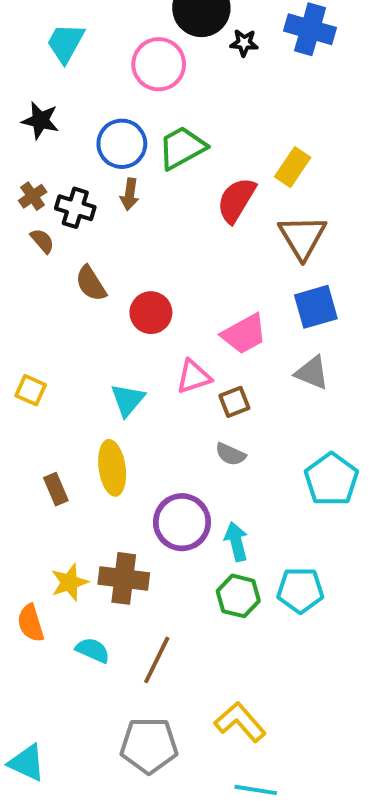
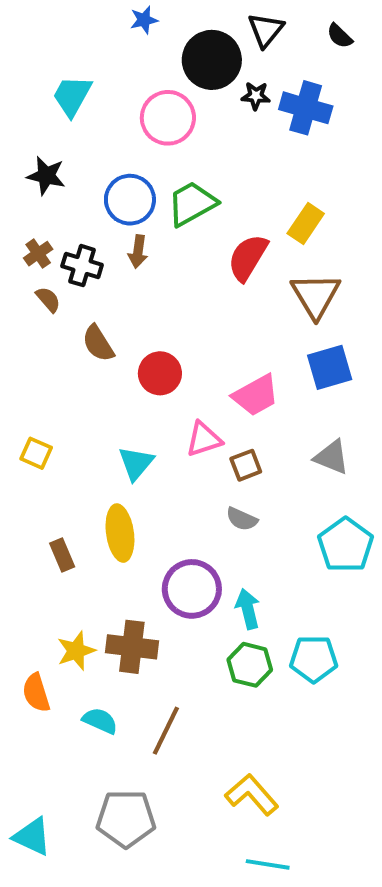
blue cross: (310, 29) -> (306, 108), moved
gray triangle: (312, 373) -> (332, 457), moved
gray pentagon: (149, 745) -> (126, 819), moved

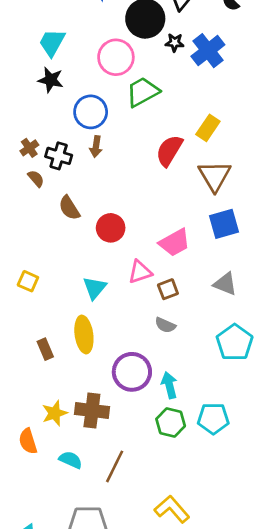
blue cross: (306, 108) -> (208, 51), turned 36
black star: (46, 176) -> (51, 80), moved
green trapezoid: (192, 204) -> (143, 92), moved

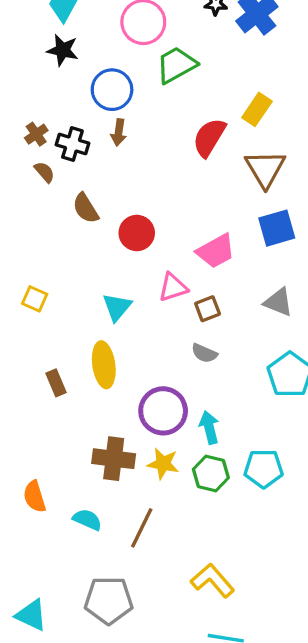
yellow star: (55, 413) -> (163, 464), moved, turned 30

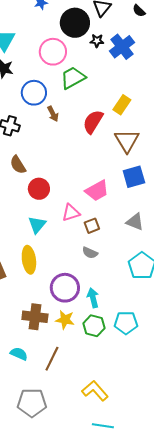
brown arrow: (119, 132) -> (53, 114), moved, turned -35
red circle: (137, 233) -> (39, 189), moved

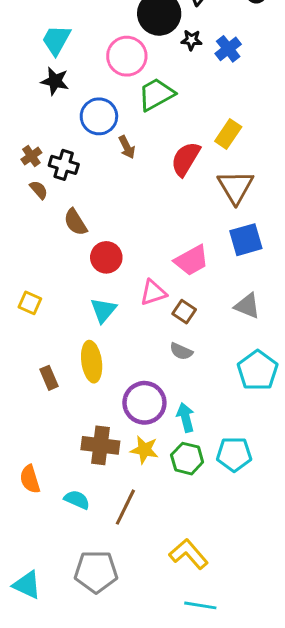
blue cross: (122, 47) -> (228, 49), size x0.7
brown square: (92, 226) -> (184, 312), turned -35

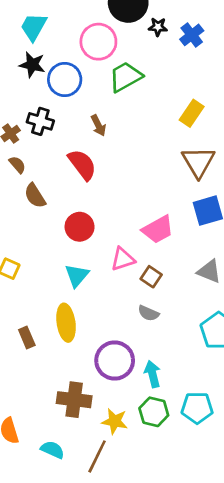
blue circle: (99, 116) -> (65, 80), moved
red semicircle: (186, 159) -> (82, 165), moved, turned 112
black cross: (64, 165) -> (40, 121), moved
brown semicircle: (75, 222) -> (35, 196), moved
yellow star: (144, 450) -> (115, 421), moved

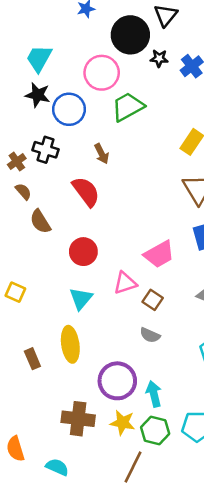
yellow star: (115, 421) -> (123, 423), moved
brown line: (97, 456) -> (133, 467), moved

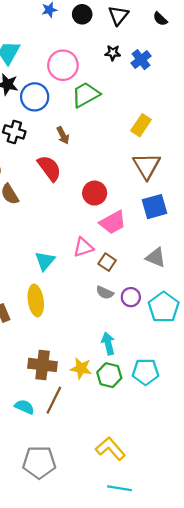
black circle: (130, 35) -> (82, 14), moved, size x0.6
red circle: (83, 252) -> (95, 193), moved
purple circle: (117, 381) -> (131, 297), moved, size x0.6
brown line: (133, 467) -> (54, 400), moved

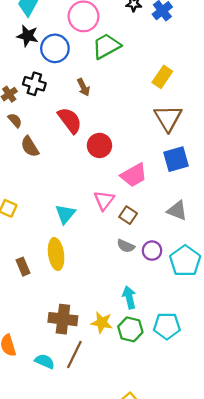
red circle: (95, 193) -> (99, 145), moved
pink triangle: (83, 247) -> (104, 200), turned -35

